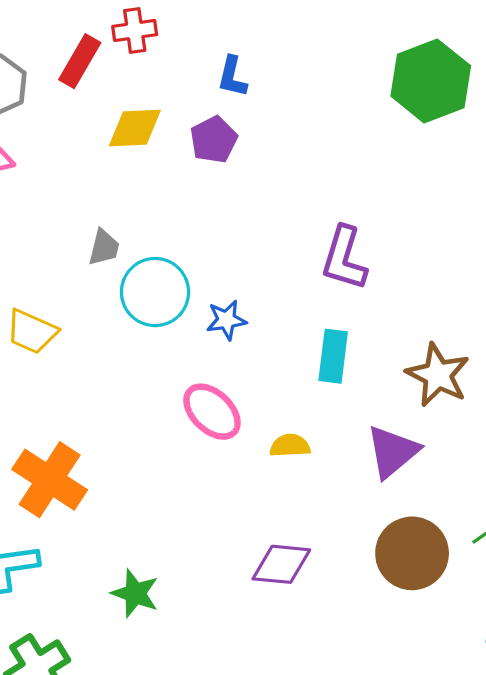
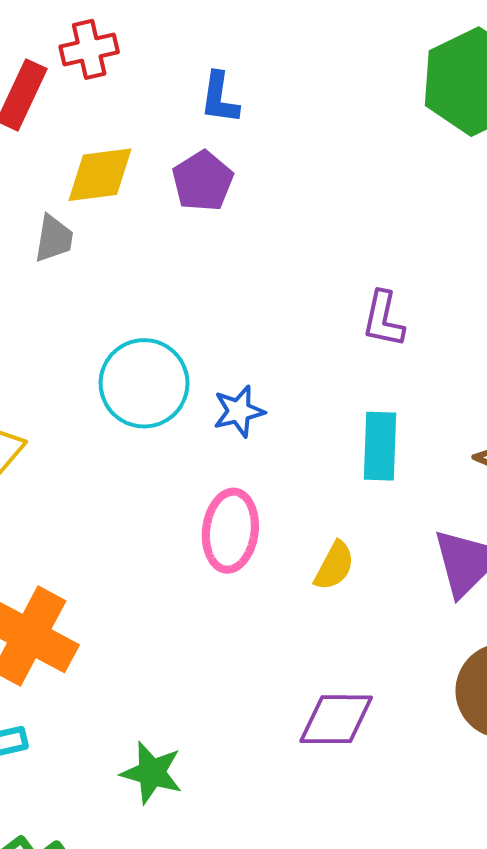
gray trapezoid: (104, 247) -> (54, 238), moved
purple L-shape: (344, 258) -> (383, 319), size x0.7
pink ellipse: (212, 412) -> (230, 531), turned 58
yellow semicircle: (290, 446) -> (334, 566), turned 126

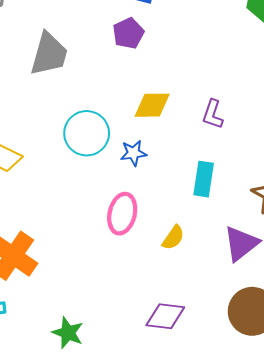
yellow diamond: (100, 175) -> (152, 105), moved
gray trapezoid: (54, 238) -> (49, 54), size x1.8

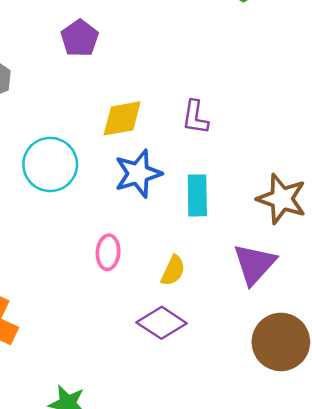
blue star: (133, 153) -> (138, 174), moved, size x1.5
pink ellipse: (122, 214) -> (108, 252), size x0.7
purple diamond: (165, 316) -> (162, 323), moved, turned 36

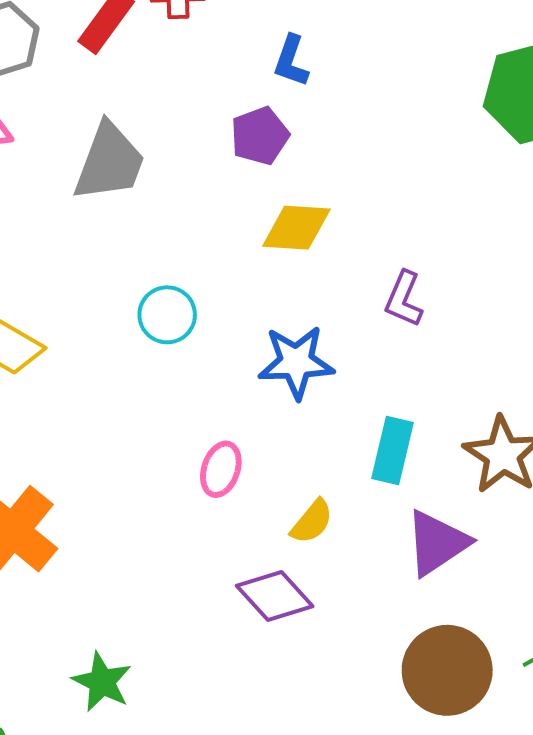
yellow diamond: (122, 118) -> (296, 228), moved
cyan circle: (50, 164) -> (167, 315), size x0.7
cyan rectangle: (197, 195) -> (392, 451), moved

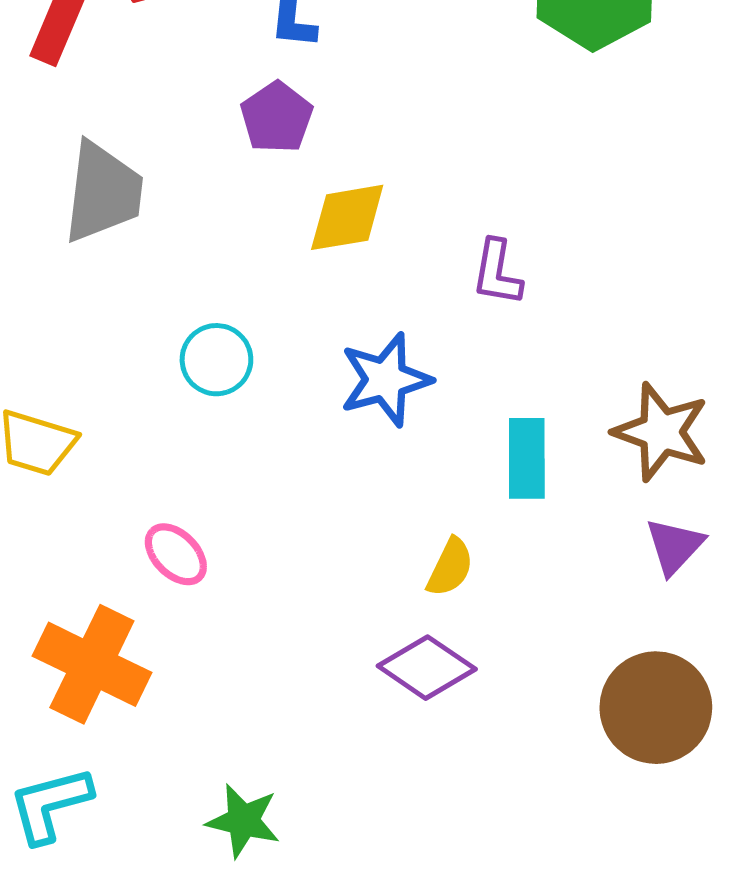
pink ellipse: (221, 469) -> (176, 554), moved, turned -50
purple triangle: (437, 543) -> (675, 546), moved, size x0.7

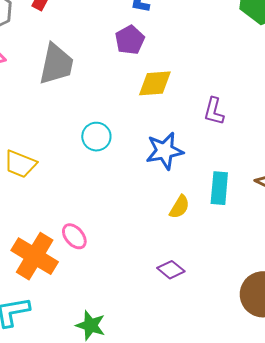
pink ellipse: (176, 554) -> (74, 236), moved
yellow semicircle: (450, 567) -> (180, 207), moved
purple diamond: (427, 668) -> (171, 270), size x0.7

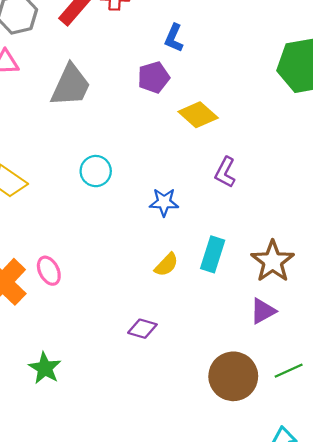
yellow diamond: (155, 83) -> (198, 115), moved, turned 33
blue star: (165, 151) -> (164, 202), size x0.7
purple diamond: (171, 270) -> (142, 329), turned -36

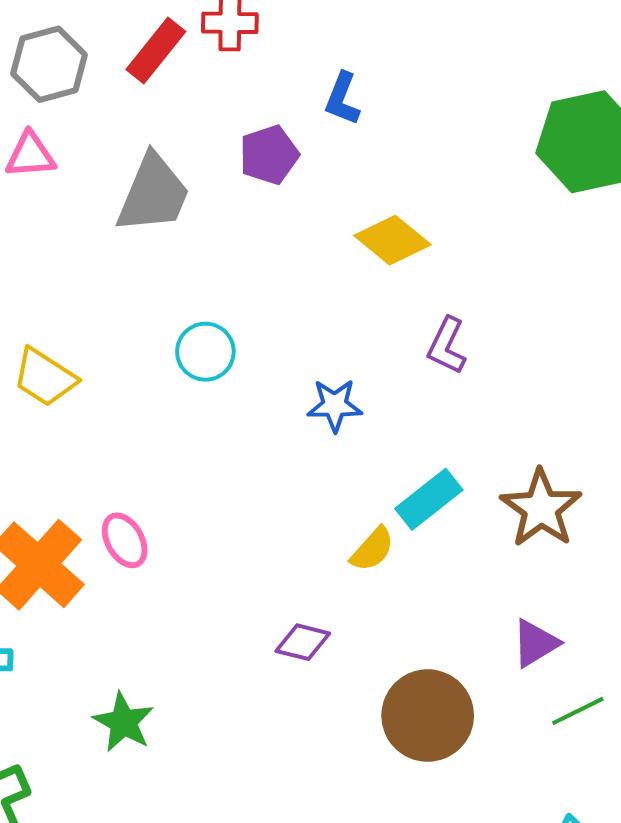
purple pentagon: (154, 77) -> (269, 155), moved
cyan rectangle: (213, 254) -> (429, 499), turned 36
yellow semicircle: (166, 265) -> (372, 549), moved
purple triangle: (263, 311) -> (535, 643), moved
brown circle: (233, 376) -> (428, 716), moved

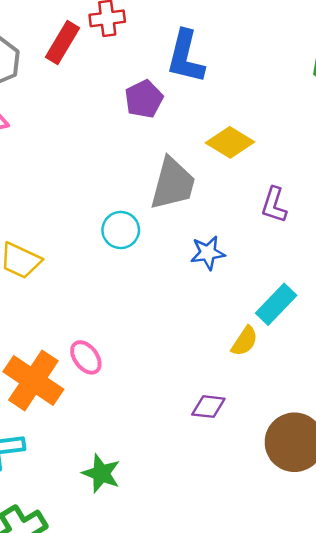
blue L-shape: (342, 99) -> (186, 57), size x1.6
gray trapezoid: (153, 194) -> (173, 184), moved

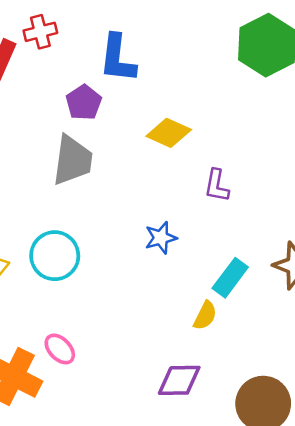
gray trapezoid: (173, 184) -> (73, 160), moved
cyan circle: (121, 230) -> (55, 256), moved, size x1.4
purple diamond: (208, 407) -> (179, 380), size x1.4

